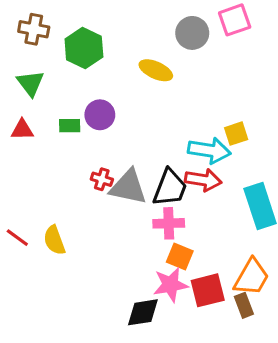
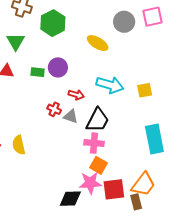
cyan arrow: (209, 150) -> (110, 85), moved
red arrow: (203, 180) -> (76, 95), moved, size x0.7
gray triangle: (128, 187) -> (71, 116), size x0.6

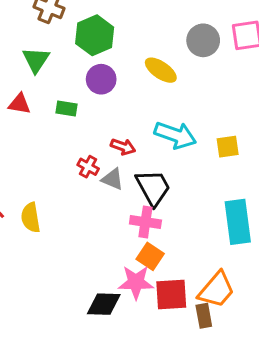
purple circle: (58, 67) -> (101, 79), moved
black trapezoid: (98, 120) -> (153, 188), turned -60

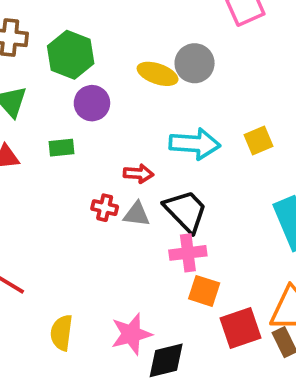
gray circle: (203, 40) -> (195, 63), moved
yellow semicircle: (31, 218) -> (62, 333), moved, turned 32
pink star: (136, 282) -> (131, 334), moved

